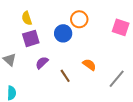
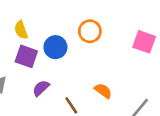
blue circle: (63, 33) -> (55, 47), moved
purple square: (31, 38) -> (26, 56), turned 36

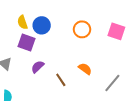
orange circle: (90, 31) -> (82, 29), moved
blue circle: (55, 47) -> (42, 25), moved

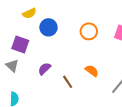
yellow semicircle: (22, 22) -> (29, 13), moved, turned -96
purple square: (26, 43) -> (20, 45), moved

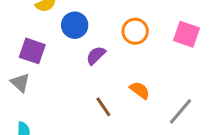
purple semicircle: (44, 69) -> (96, 55), moved

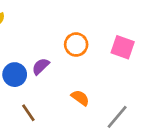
blue circle: (75, 25) -> (15, 75), moved
brown line: (103, 107) -> (28, 113), moved

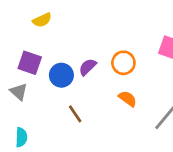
orange circle: (76, 45) -> (123, 63), moved

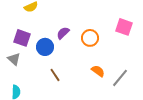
purple semicircle: (88, 67) -> (63, 33), moved
orange semicircle: (128, 99) -> (98, 71), moved

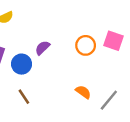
orange circle: (90, 38) -> (86, 45), moved
brown line: (55, 75) -> (24, 97), moved

